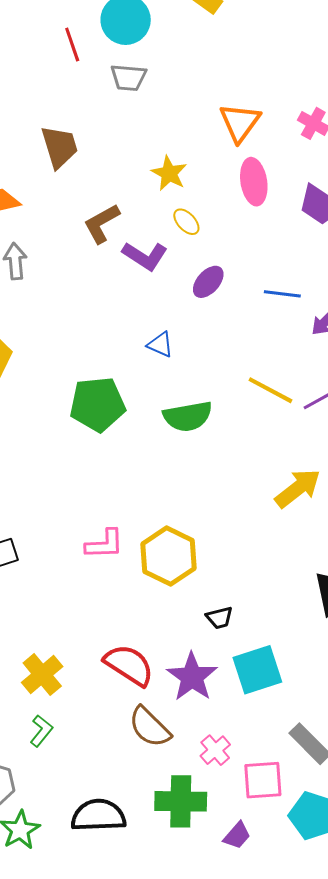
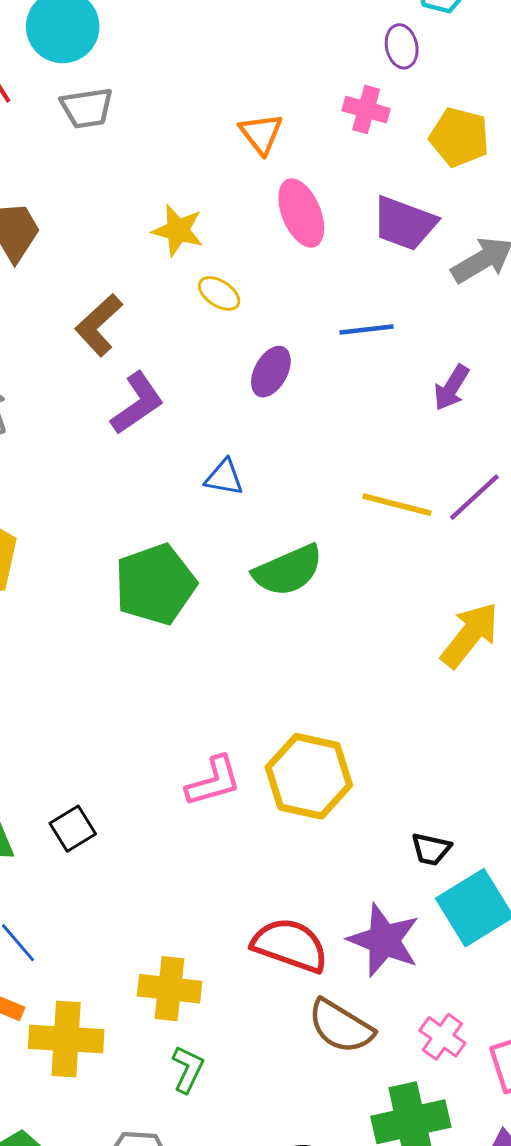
orange triangle: (240, 123) -> (261, 134), size x0.7
purple L-shape: (145, 256) -> (137, 403), moved, turned -54
blue line: (282, 294) -> (366, 330), moved
black trapezoid: (219, 618) -> (431, 849), moved, turned 40
yellow cross: (42, 675) -> (170, 989), turned -30

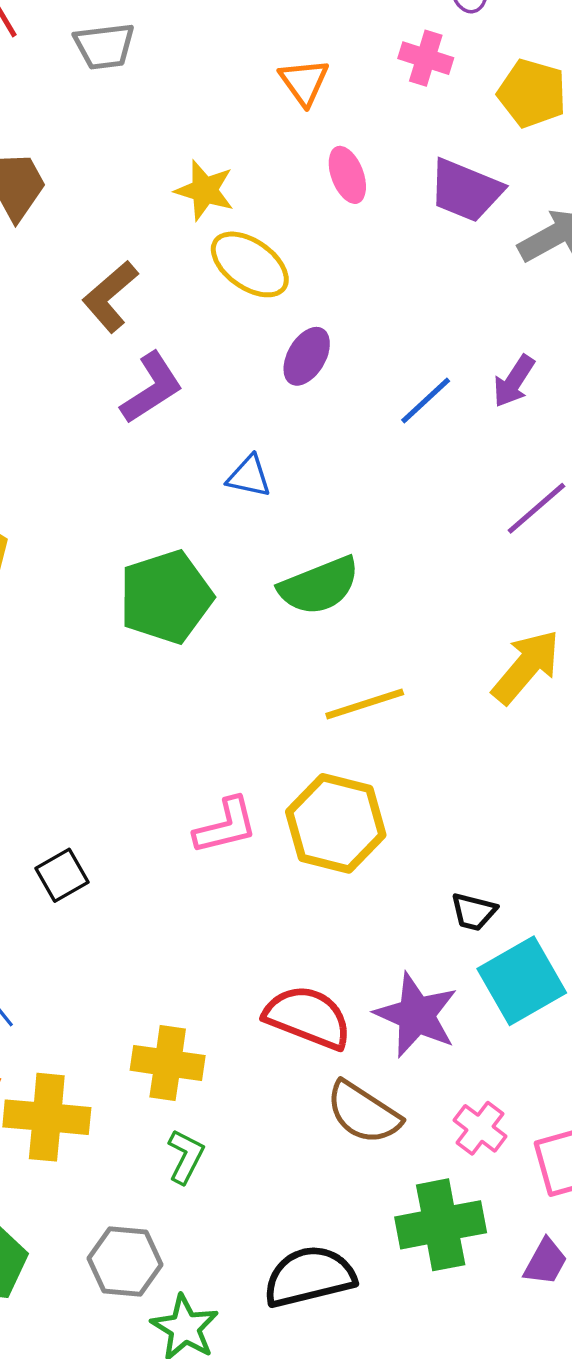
pink ellipse: (301, 213) -> (347, 175), size x0.7
yellow ellipse: (219, 293) -> (250, 264), size x1.6
blue line: (366, 330) -> (426, 401), moved, turned -38
yellow line: (397, 505) -> (365, 704), moved, turned -34

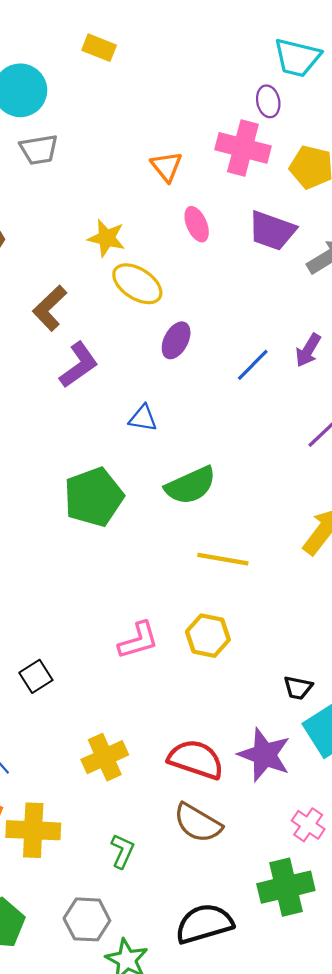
pink cross: (426, 58) -> (243, 148), size x1.6
yellow line: (365, 704) -> (223, 559), turned 30
yellow hexagon: (336, 823) -> (208, 636), size x0.7
yellow cross: (168, 1063) -> (105, 757), moved, turned -30
brown semicircle: (363, 1113) -> (198, 823), moved

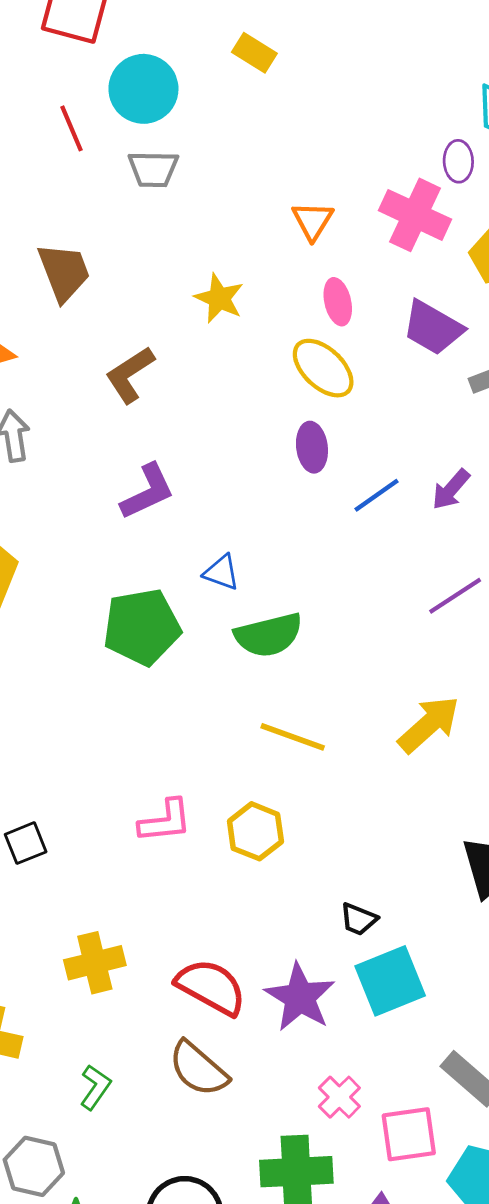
yellow ellipse: (137, 284) -> (323, 368), moved
purple ellipse: (176, 340) -> (312, 447), moved, turned -45
purple L-shape: (79, 365) -> (147, 492), moved
blue triangle: (143, 418) -> (222, 572), moved

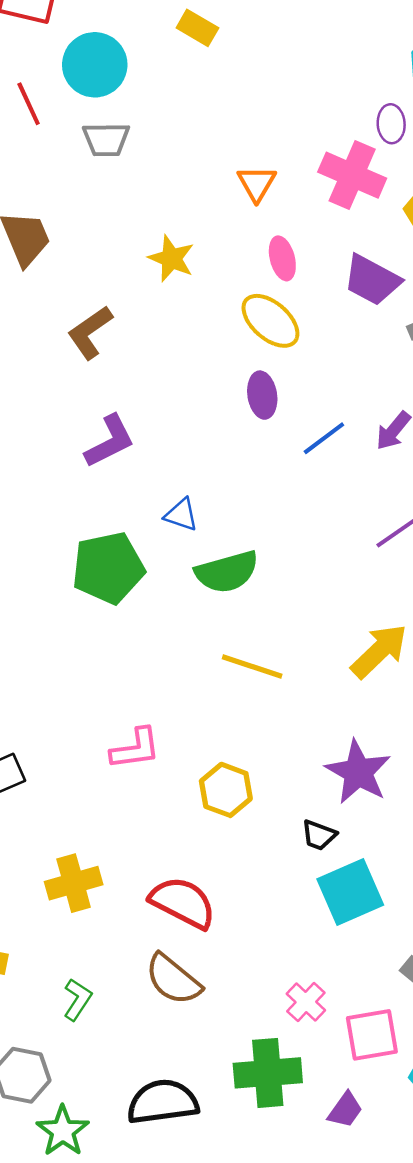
yellow hexagon: (255, 831) -> (226, 790), moved
purple star: (300, 997) -> (358, 772), moved

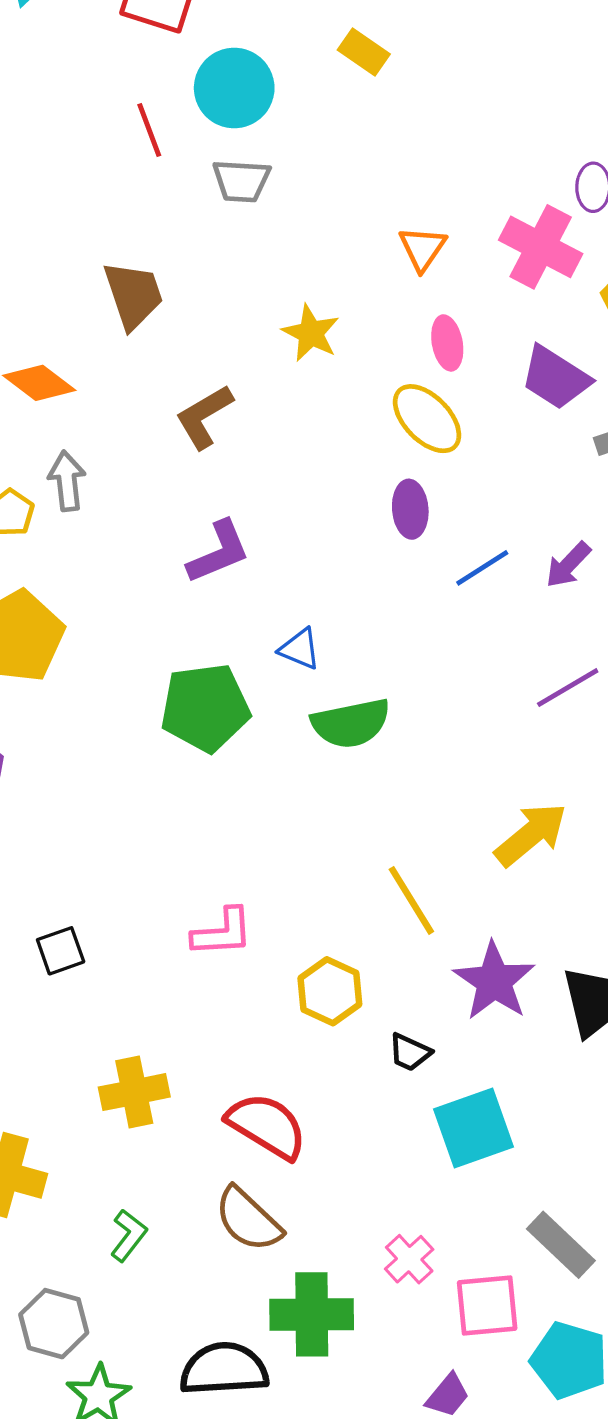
yellow line: (252, 666) -> (411, 900), moved, turned 36
black trapezoid: (319, 835) -> (410, 1052), moved
green cross: (268, 1073) -> (312, 1314), moved

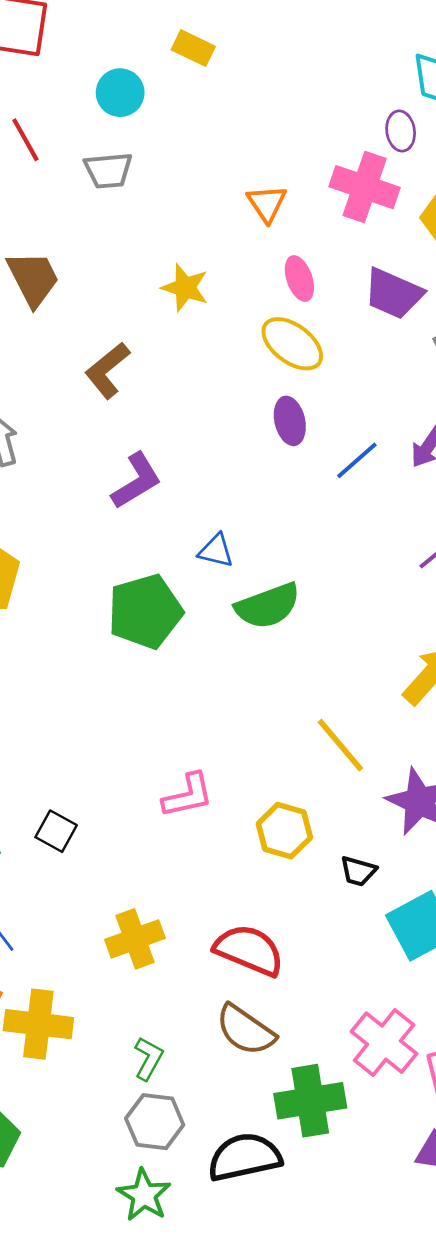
cyan circle: (234, 88) -> (120, 93), moved, size x0.7
black square: (61, 951) -> (56, 831), turned -33
pink cross: (409, 1259) -> (384, 1043), size x1.6
gray hexagon: (54, 1324) -> (155, 1122), moved

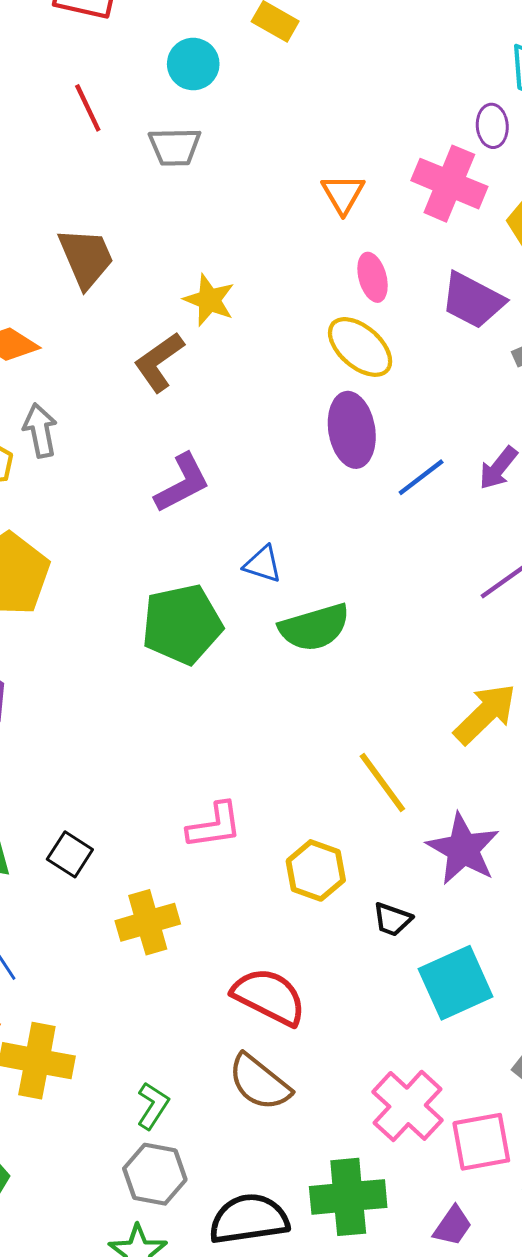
yellow star: (185, 288) -> (209, 300), moved
purple ellipse: (290, 421) -> (352, 430), size x1.4
yellow cross: (135, 939) -> (148, 922), moved
green cross: (310, 1101) -> (348, 1197), moved

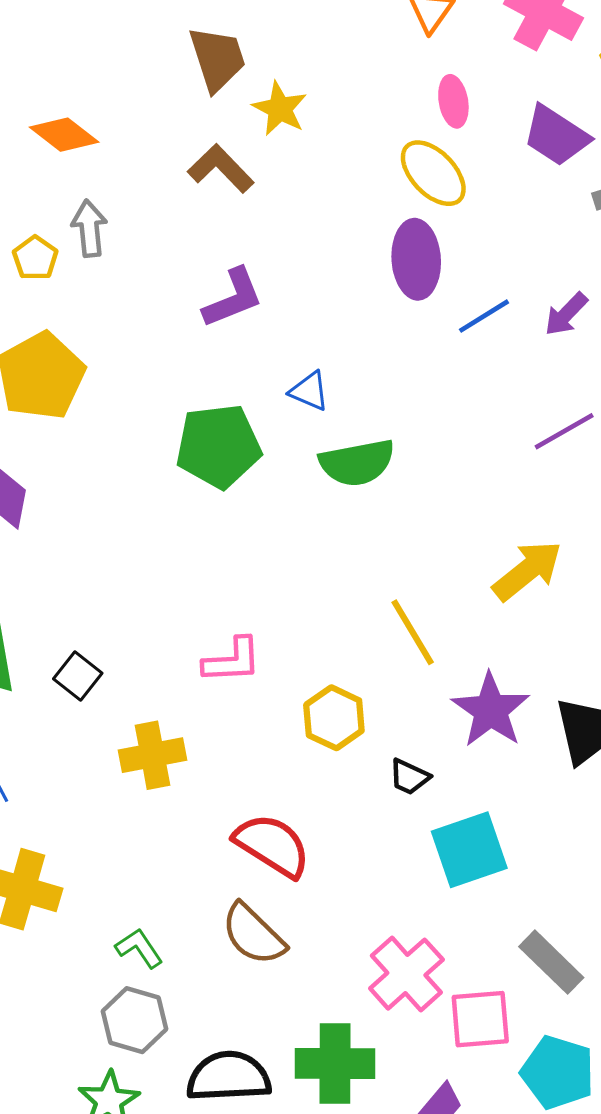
brown trapezoid: (86, 258) -> (217, 59), moved
brown L-shape: (159, 362) -> (221, 169), turned 76
green L-shape: (153, 1106) -> (139, 948), turned -72

